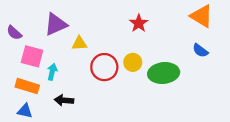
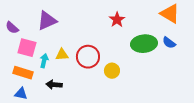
yellow triangle: (79, 43) -> (62, 55), moved
yellow circle: (133, 62) -> (112, 71), moved
green ellipse: (164, 73) -> (144, 44), moved

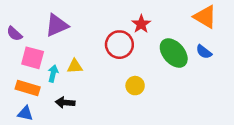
green ellipse: (144, 44) -> (174, 53), turned 55
red circle: (88, 57) -> (119, 45), moved

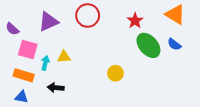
red star: (141, 24) -> (135, 21), moved
red circle: (119, 45) -> (88, 15), moved

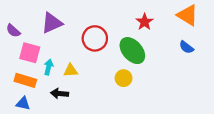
red circle: (88, 15) -> (95, 38), moved
green ellipse: (148, 45) -> (132, 51), moved
yellow triangle: (64, 57) -> (71, 70), moved

